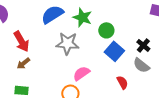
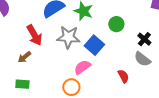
green circle: (106, 30) -> (116, 24), moved
red arrow: (21, 41) -> (34, 35), moved
blue square: (114, 51) -> (94, 45), moved

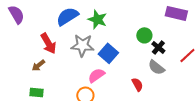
green circle: (116, 24) -> (144, 35), moved

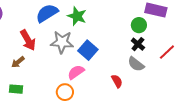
green circle: (144, 35) -> (139, 25), moved

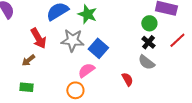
red line: (167, 52) -> (177, 40), moved

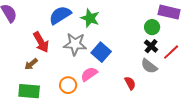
red line: (177, 40) -> (171, 52), moved
green rectangle: (26, 87) -> (29, 91), size x1.5
orange circle: (75, 90) -> (68, 85), moved

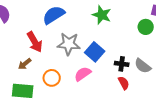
green star: (90, 18) -> (102, 15), moved
black cross: (151, 46) -> (122, 64), moved, turned -32
orange circle: (68, 85) -> (52, 78), moved

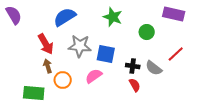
green circle: (146, 27) -> (147, 32), moved
blue square: (95, 52) -> (106, 54), turned -30
brown arrow: (25, 64) -> (48, 66), moved, turned 112

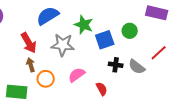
green star: (113, 17) -> (84, 25), moved
blue square: (106, 54) -> (105, 40), moved, turned -30
red semicircle: (135, 85) -> (102, 89), moved

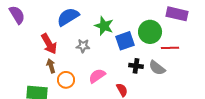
green circle: (130, 31) -> (150, 32), size x1.5
gray star: (63, 45) -> (83, 46), size x0.6
red line: (159, 53) -> (170, 48), moved, turned 42

